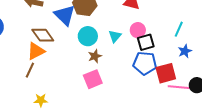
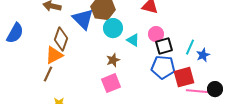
cyan line: (179, 29) -> (190, 47), moved
brown diamond: (43, 35) -> (61, 39), turned 55
cyan circle: (88, 36) -> (113, 28), moved
cyan triangle: (115, 36) -> (133, 40), turned -40

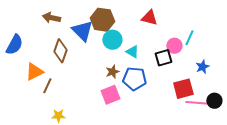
pink circle: (156, 34) -> (174, 46), moved
cyan line: (190, 47) -> (189, 38), moved
orange triangle: (54, 55) -> (34, 72), moved
blue pentagon: (163, 67) -> (134, 79), moved

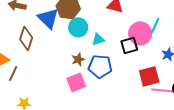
pink circle: (174, 46) -> (140, 33), size x1.5
cyan triangle: (132, 52) -> (98, 39), turned -48

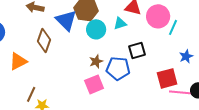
pink circle: (140, 33) -> (158, 16), moved
cyan triangle: (98, 39) -> (120, 23), moved
black square: (129, 45) -> (137, 50), moved
brown line: (13, 73) -> (31, 94), moved

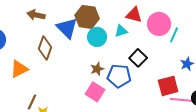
black square: (137, 50) -> (138, 58), turned -30
pink square: (94, 84) -> (95, 92), turned -36

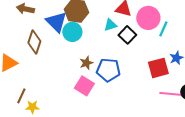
cyan circle: (97, 37) -> (72, 32), moved
black square: (138, 58) -> (127, 35), moved
red square: (168, 86) -> (158, 68), moved

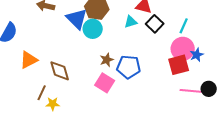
pink circle: (148, 18) -> (183, 49), moved
black square: (127, 35) -> (155, 24), moved
brown diamond: (34, 42) -> (60, 71), moved, turned -35

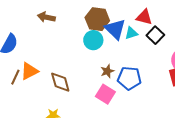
blue triangle: (77, 19) -> (115, 29), moved
brown line: (42, 93) -> (15, 77), moved

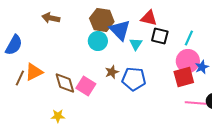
cyan triangle: (131, 33) -> (136, 44), moved, turned -40
black square: (155, 35) -> (160, 36), turned -30
pink square: (105, 94) -> (86, 86), moved

